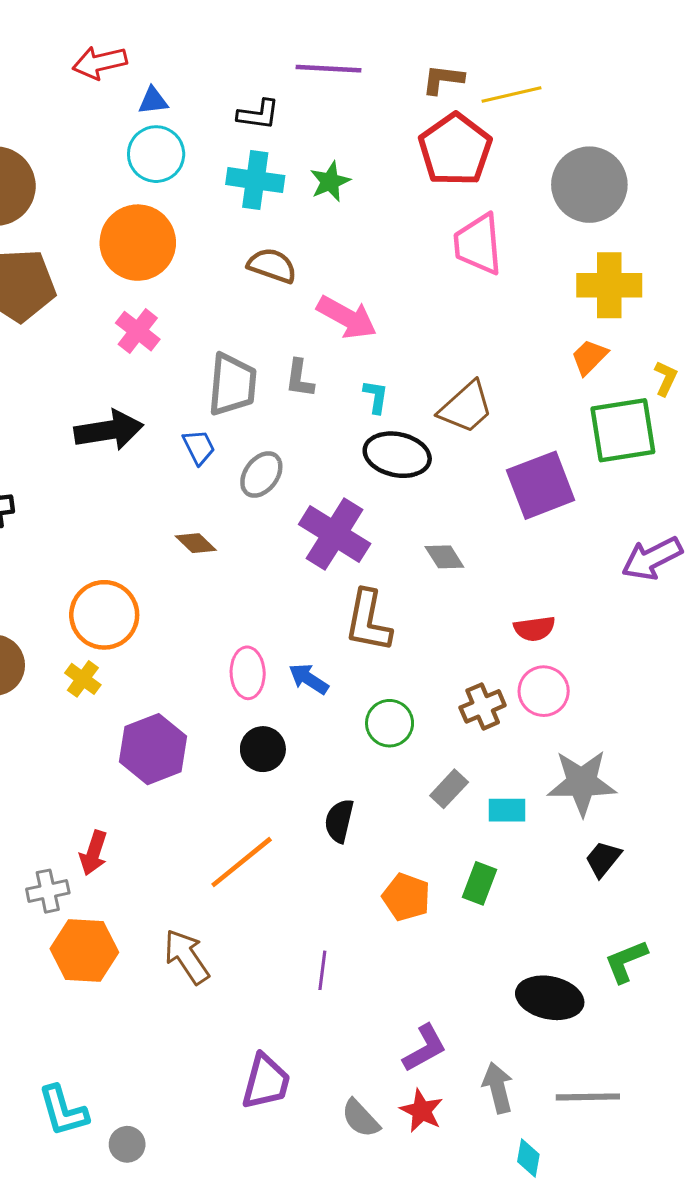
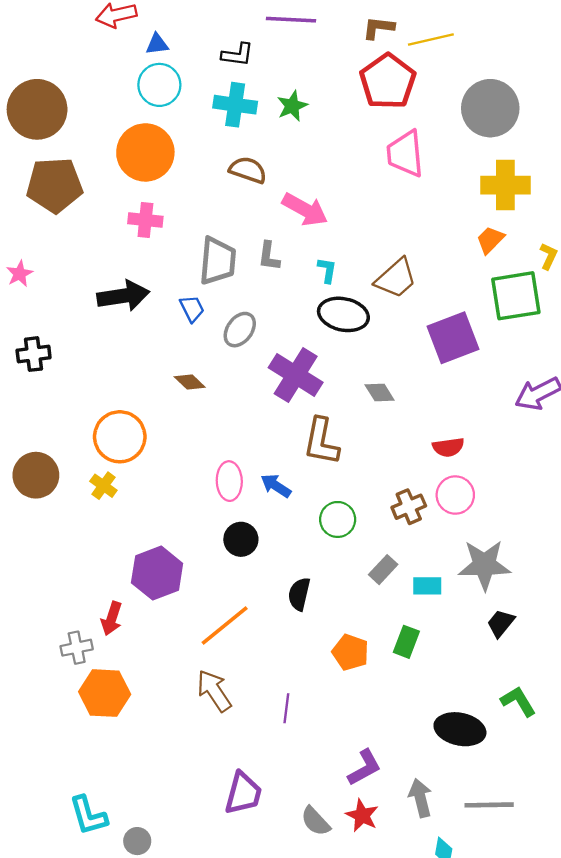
pink cross: (138, 331) -> (145, 220), turned -32
purple hexagon: (153, 749) -> (157, 573), moved
brown arrow: (187, 957) -> (214, 691), moved
green L-shape: (626, 961) -> (518, 701), turned 81

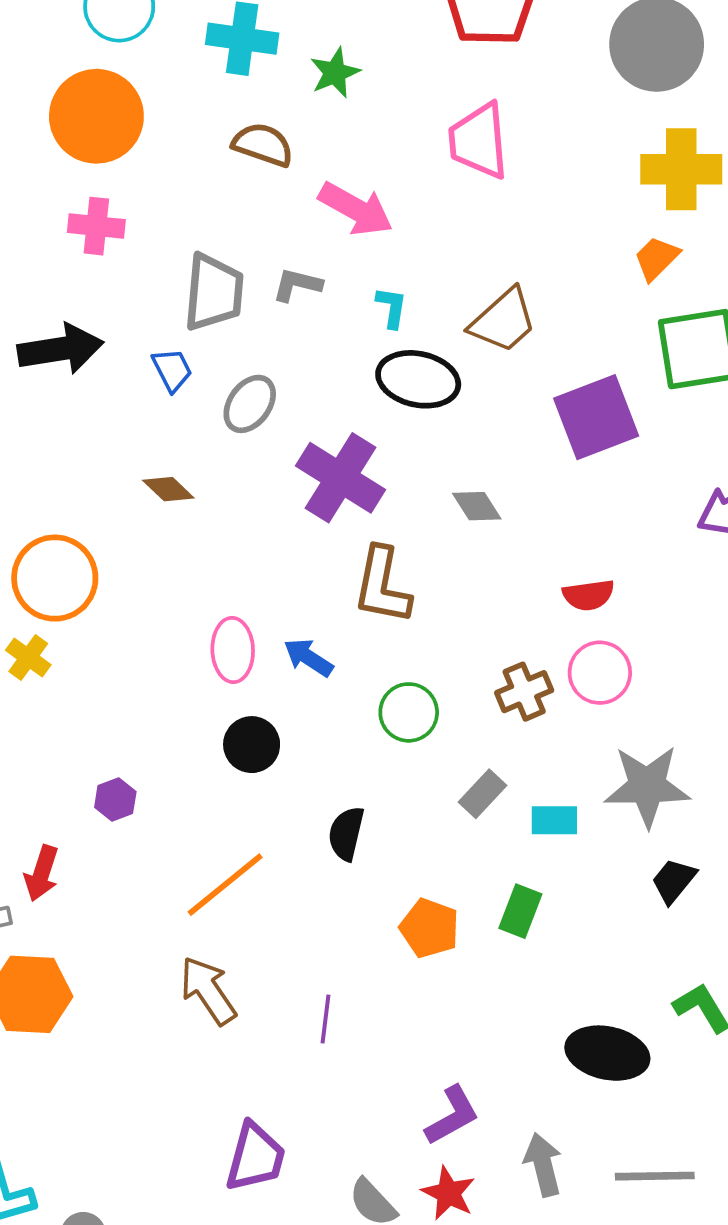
green star: (292, 106) -> (335, 73), moved
pink trapezoid: (405, 154) -> (479, 141), moved
gray L-shape: (269, 256) -> (297, 285), turned 96
purple hexagon: (157, 573) -> (115, 799), size x0.5

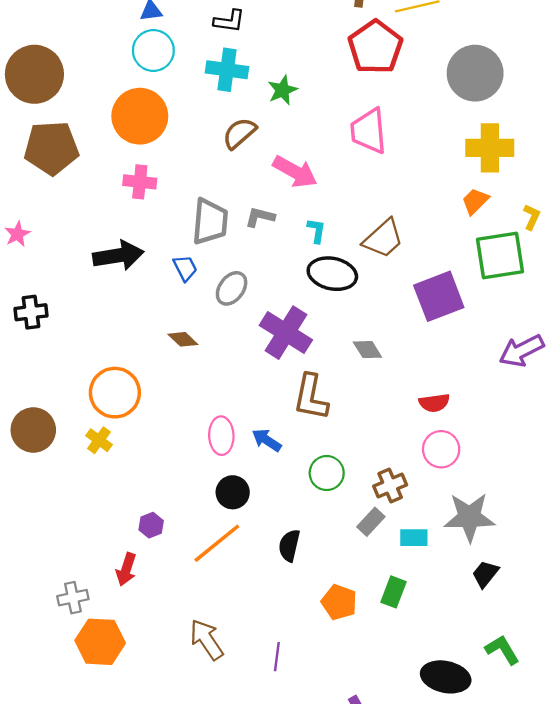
brown semicircle: (263, 145) -> (239, 133), turned -60
brown cross: (524, 692) -> (390, 485), moved
red arrow: (42, 873) -> (126, 569), moved
orange line: (225, 885) -> (217, 543), moved

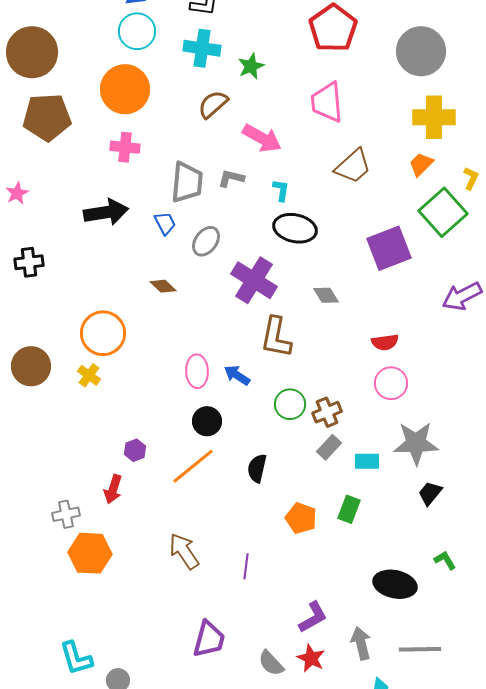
brown trapezoid: (383, 239) -> (353, 166), moved
green square: (500, 256) -> (443, 212), turned -33
brown cross: (390, 485) -> (327, 412), moved
green L-shape: (502, 650) -> (445, 560), size x0.7

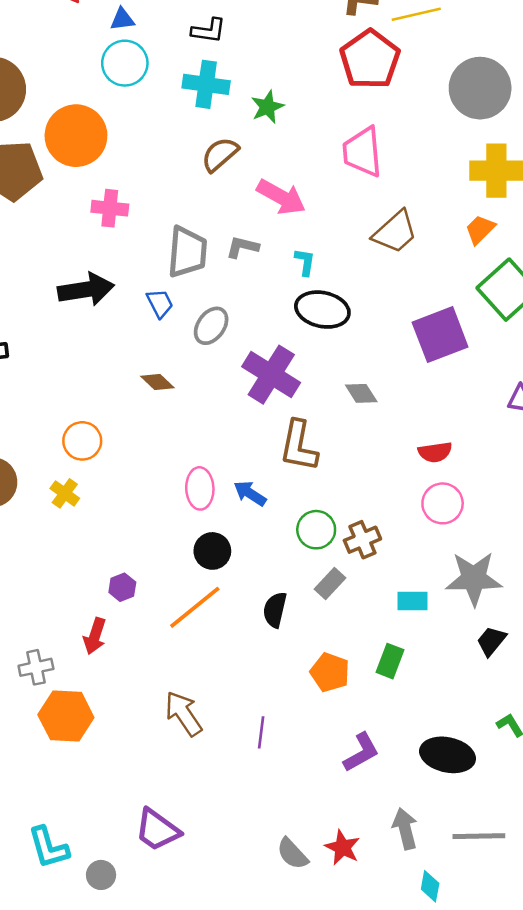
orange circle: (125, 89) -> (76, 136), moved
orange circle: (103, 333) -> (82, 441), size x0.7
gray rectangle: (329, 447) -> (330, 584), moved
purple L-shape: (313, 617) -> (361, 752), moved
purple trapezoid: (209, 639) -> (157, 830), moved, turned 111

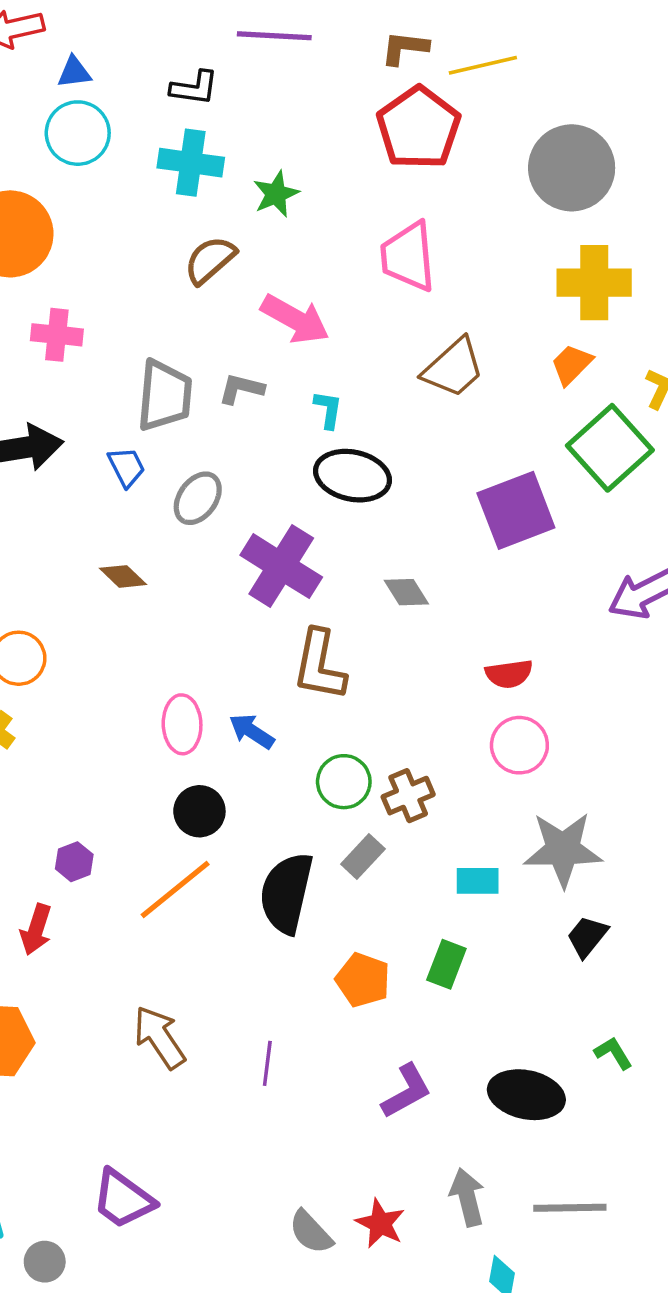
black semicircle: (275, 610) -> (286, 893), size x1.6

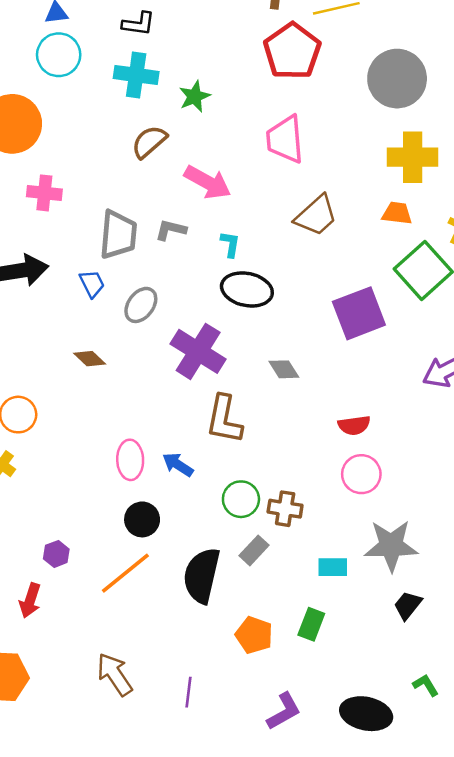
orange trapezoid: (572, 364) -> (397, 213), turned 52
brown cross: (408, 796) -> (285, 509), turned 32

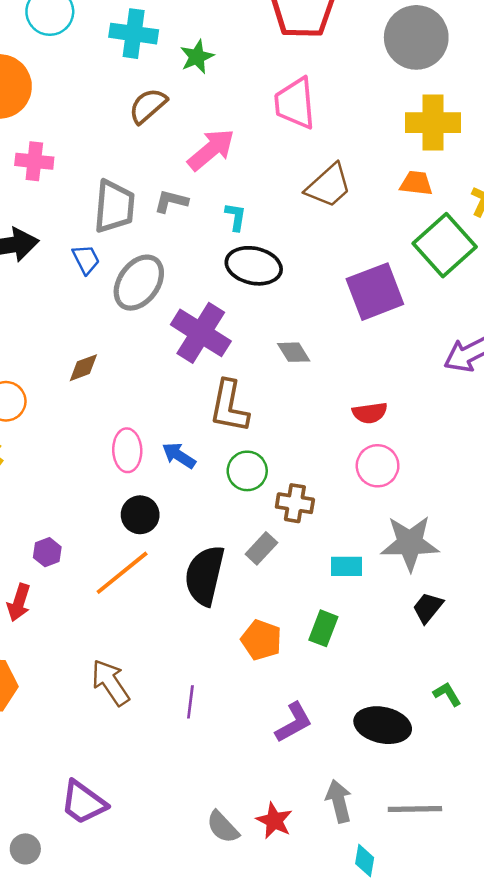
pink arrow: (208, 182) -> (211, 150), turned -69
gray ellipse: (141, 305) -> (139, 283), size x1.4
brown diamond: (90, 359) -> (83, 368), moved, turned -64
green circle: (241, 499) -> (247, 471), moved

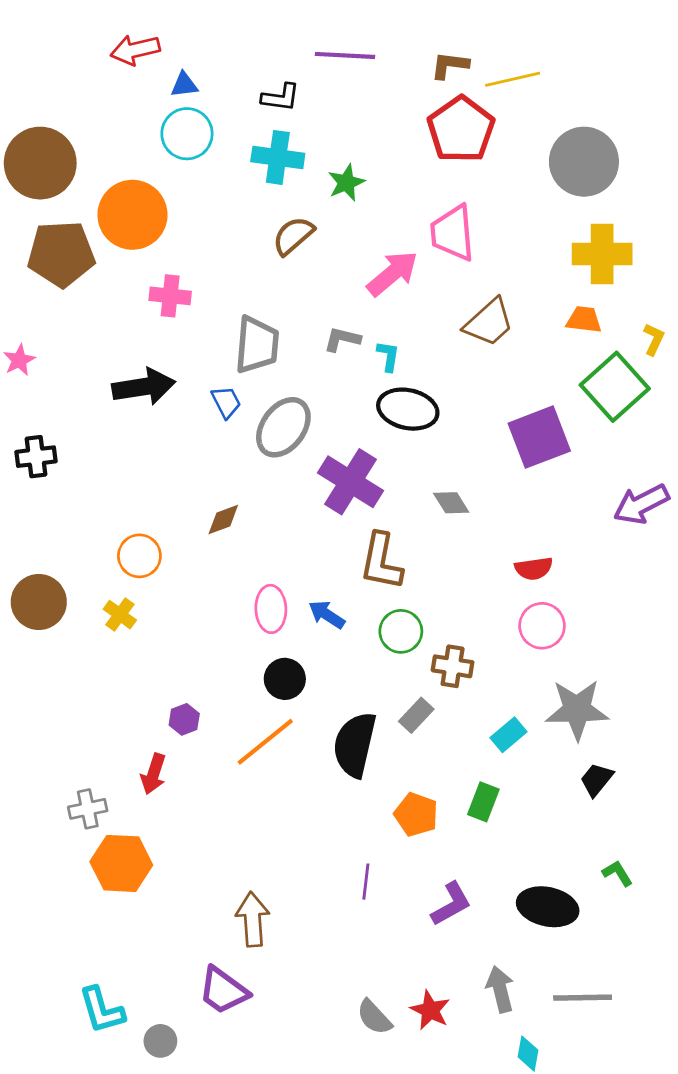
pink arrow: (211, 150) -> (392, 273), moved
gray L-shape: (171, 201) -> (342, 339), moved
cyan rectangle: (347, 566) -> (508, 735), turned -40
brown arrow: (110, 683) -> (253, 919), moved, turned 30
purple line: (190, 702) -> (366, 882), moved

